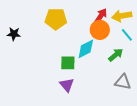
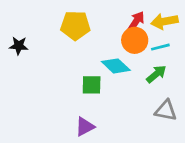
cyan line: (127, 35) -> (160, 47), moved, turned -64
cyan diamond: (86, 49) -> (116, 66), turned 70
purple triangle: (67, 85) -> (85, 127), moved, turned 42

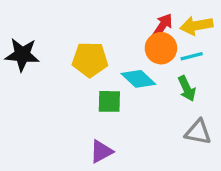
yellow pentagon: (75, 25) -> (90, 59), moved
black star: (19, 46) -> (22, 55), size x1.5
green arrow: (156, 74) -> (187, 89), turned 105

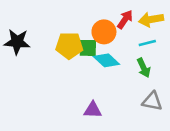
orange circle: (161, 48) -> (104, 32), moved
green square: (109, 101) -> (88, 48), moved
purple triangle: (101, 151) -> (93, 110), moved, turned 30

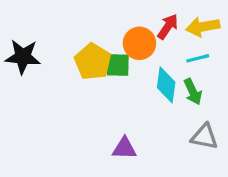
yellow pentagon: (69, 46) -> (93, 62), turned 30
cyan diamond: (106, 60) -> (166, 85), moved, turned 55

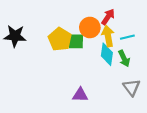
yellow arrow: (203, 27) -> (108, 36), moved, turned 90
gray triangle: (204, 137) -> (132, 87), turned 42

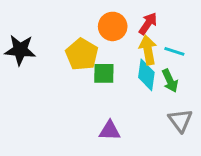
orange circle: (90, 27) -> (113, 26), moved
cyan line: (127, 37) -> (174, 51), turned 32
green square: (76, 41) -> (104, 73), moved

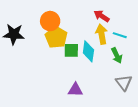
red arrow: (148, 23) -> (102, 16), turned -91
orange circle: (113, 26) -> (50, 21), moved
cyan diamond: (146, 75) -> (88, 51), moved

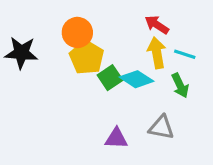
green square: (71, 50) -> (110, 78), turned -35
cyan diamond: (88, 51) -> (137, 79), turned -65
gray triangle: (124, 83) -> (161, 127), moved, turned -42

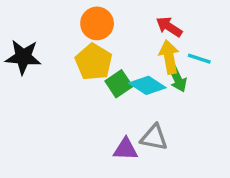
orange circle: (77, 32) -> (97, 23), moved
green arrow: (180, 85) -> (177, 79), moved
gray triangle: (161, 127) -> (154, 137), moved

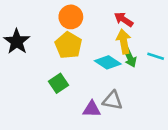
black star: (23, 57) -> (17, 42), turned 30
cyan line: (199, 59) -> (156, 56), moved
green square: (119, 84) -> (59, 83), moved

